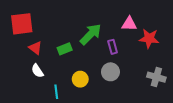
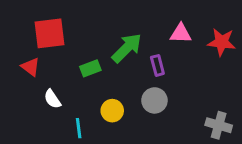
red square: (22, 24) -> (50, 33), moved
red star: (149, 38) -> (222, 42), moved
red triangle: (35, 48) -> (31, 67), moved
gray cross: (156, 77) -> (219, 125), moved

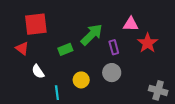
red star: (222, 42) -> (148, 43), moved, turned 30

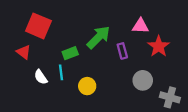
red square: (36, 24) -> (38, 26), turned 30
gray circle: (112, 73) -> (143, 80), moved
cyan line: (57, 93) -> (61, 72), moved

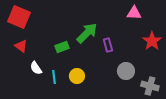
red square: (38, 26) -> (19, 17), moved
pink triangle: (140, 26) -> (134, 13), moved
red star: (159, 46) -> (152, 41), moved
cyan line: (61, 72) -> (54, 77), moved

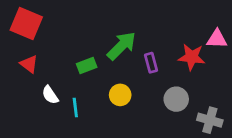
pink triangle: (134, 13) -> (217, 39), moved
red star: (152, 41) -> (192, 57), moved, turned -30
yellow circle: (77, 76) -> (120, 95), moved

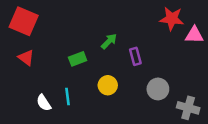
green arrow: (122, 46) -> (109, 41), size x0.6
red star: (192, 57) -> (172, 19), moved
white semicircle: (50, 95) -> (44, 103), moved

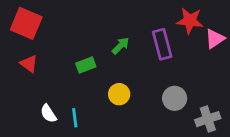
pink triangle: (194, 35) -> (215, 39), turned -36
purple rectangle: (135, 56) -> (162, 44), moved, size x1.5
cyan line: (68, 97) -> (75, 118), moved
gray cross: (188, 108) -> (208, 119), turned -35

